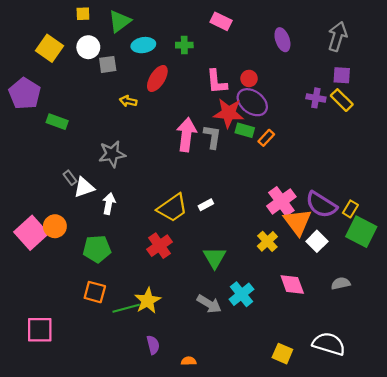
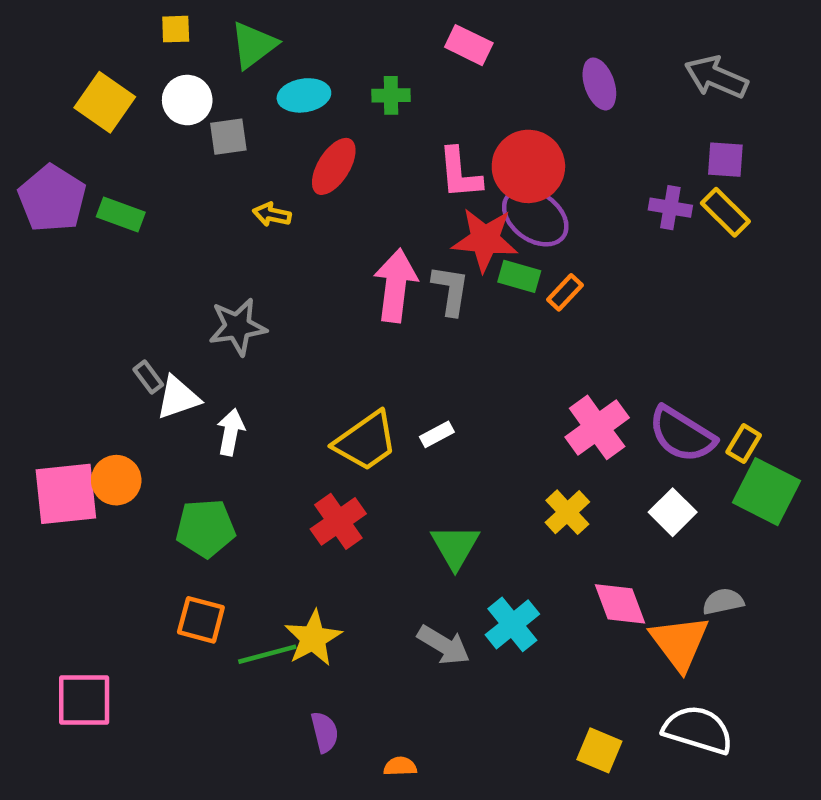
gray arrow: (337, 36) -> (716, 77), turned -84
red circle: (249, 78) -> (528, 166), size x2.0
green rectangle: (57, 122) -> (121, 215), moved
orange triangle: (298, 222) -> (680, 643), moved
pink square: (31, 233) -> (66, 494), turned 36

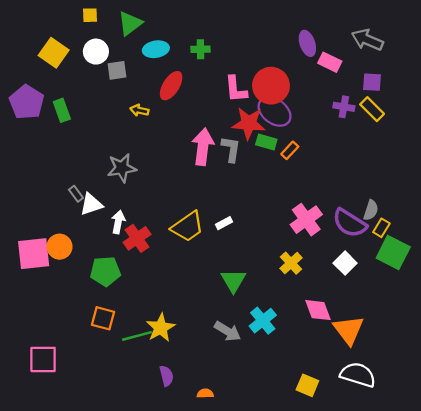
pink rectangle: (469, 45) -> (330, 62), moved
green rectangle: (121, 215) -> (62, 110), turned 50
red cross: (338, 521) -> (137, 238), moved
gray semicircle: (723, 602) -> (371, 210), moved, turned 120

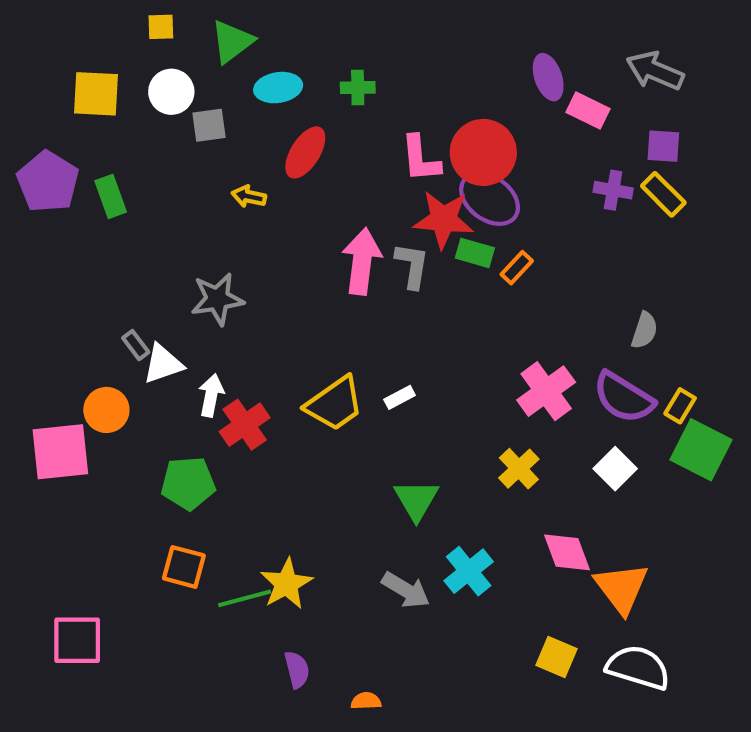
yellow square: (54, 53) -> (96, 94), turned -32
gray semicircle: (371, 210) -> (644, 330), moved
orange circle: (59, 247) -> (106, 410), moved
yellow square: (307, 385) -> (557, 657), moved

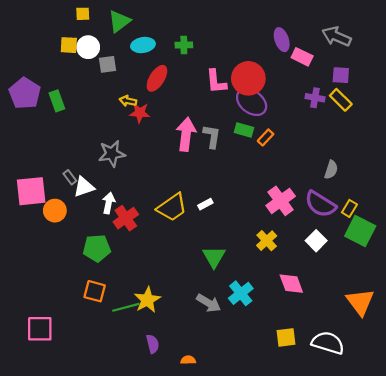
yellow square: (96, 94) -> (69, 45), moved, size x0.7
red star: (443, 219) -> (140, 113), moved, size x0.7
pink square: (60, 452) -> (31, 191), moved
orange triangle: (621, 588) -> (360, 302), moved
yellow square: (557, 657) -> (286, 337), turned -30

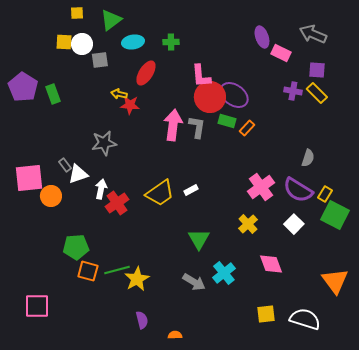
red circle: (248, 78) -> (210, 97), moved
green pentagon: (97, 248) -> (76, 247), moved
green line: (126, 307) -> (117, 270), moved

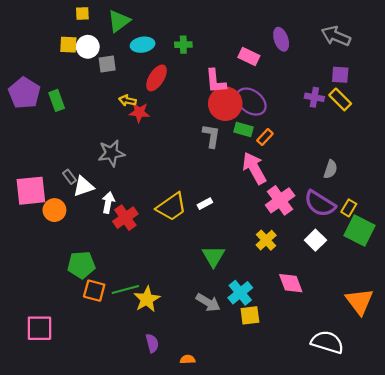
pink rectangle: (281, 53) -> (249, 56), moved
pink arrow: (173, 125) -> (254, 168), moved, turned -36
yellow square: (266, 314) -> (250, 315), moved

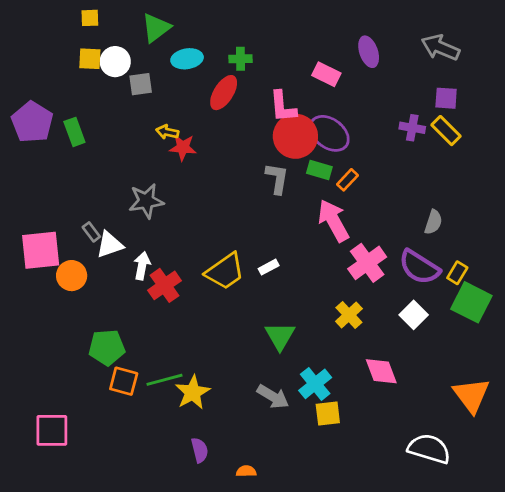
yellow square: (82, 13) -> (90, 18), moved
red ellipse: (156, 78) -> (224, 93), moved

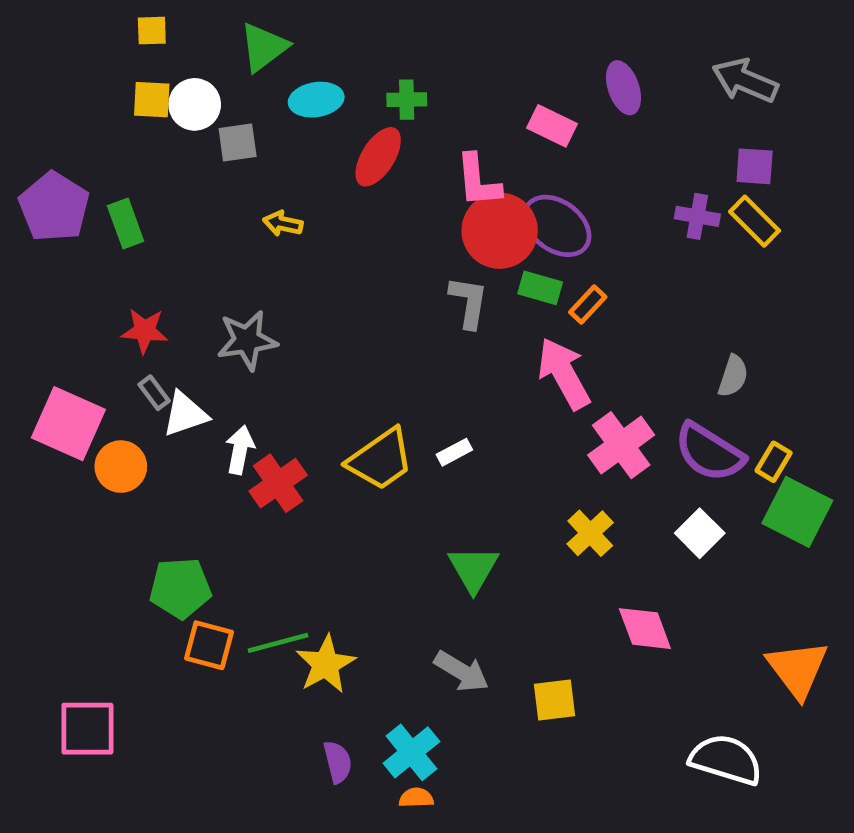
red star: (183, 147) -> (145, 331), moved
pink square: (41, 250) -> (68, 424), turned 30
cyan cross: (315, 384) -> (411, 752), moved

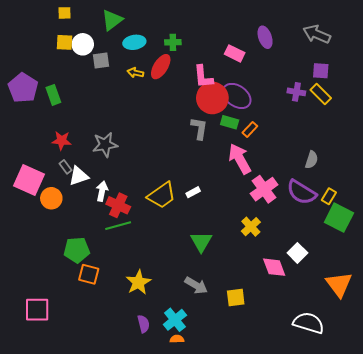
yellow arrow: (283, 224) -> (135, 73), moved
red cross: (278, 483) -> (118, 205), turned -30
white square: (700, 533) -> (297, 253), moved
green line: (278, 643) -> (118, 226), moved

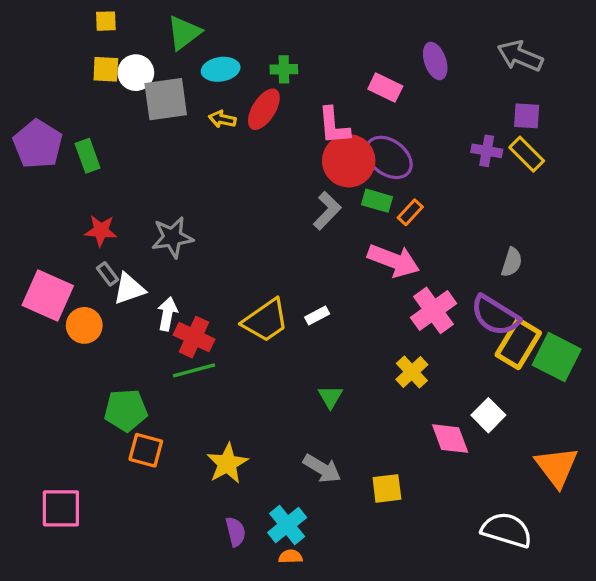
gray square: (101, 61) -> (166, 99), size x1.6
gray L-shape: (199, 128) -> (327, 211), turned 35
pink arrow: (240, 159) -> (394, 261), turned 140
yellow rectangle: (329, 196) -> (518, 344), moved, size x1.8
green triangle: (201, 242) -> (330, 397), size x0.7

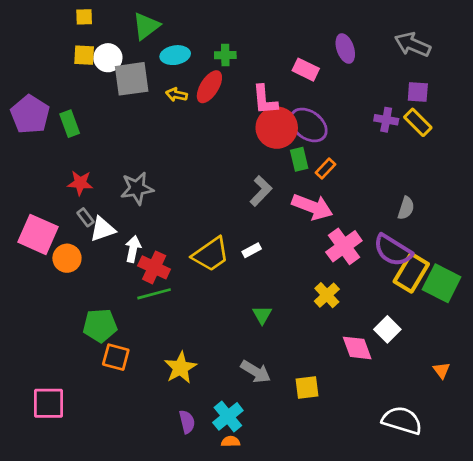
green rectangle: (377, 201) -> (299, 159), turned 60
gray L-shape: (327, 211) -> (261, 191), moved
orange triangle: (557, 467) -> (442, 370), size x0.5

